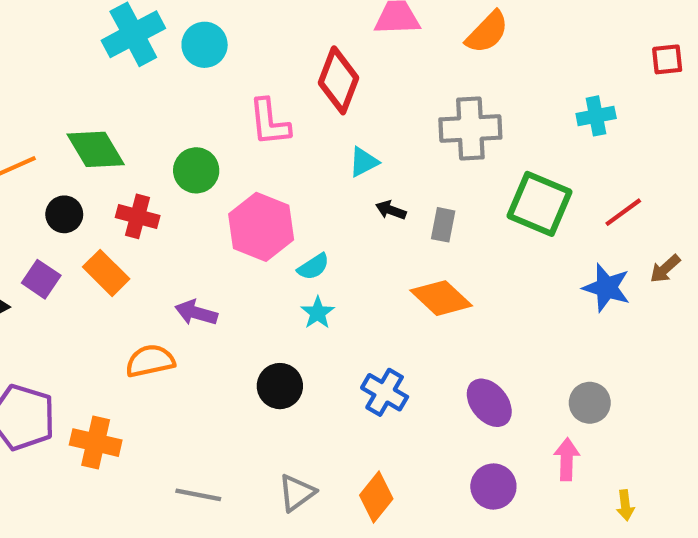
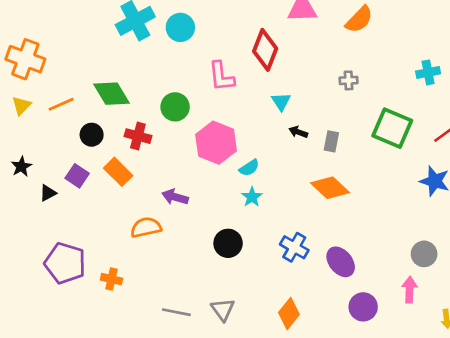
gray cross: (470, 129) -> (349, 80), size x0.5
cyan triangle: (364, 162) -> (281, 102), turned -36
purple ellipse: (489, 403) -> (341, 262), moved
orange cross: (96, 443) -> (111, 279), size x0.7
gray triangle: (297, 493) -> (223, 310), moved, turned -30

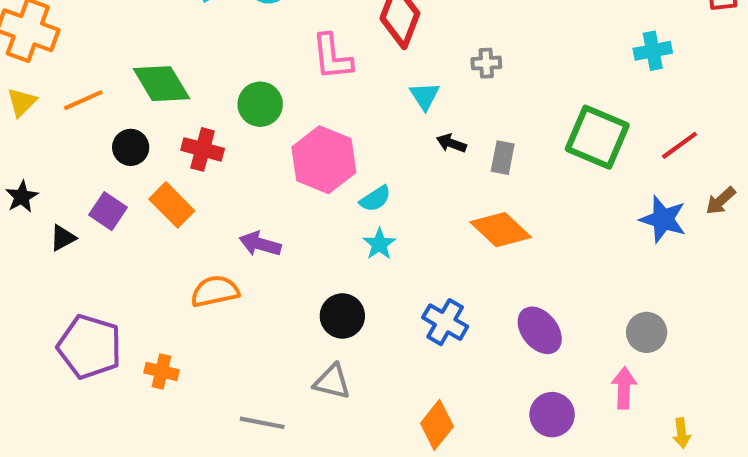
gray cross: (349, 80) -> (486, 63), moved
purple ellipse: (341, 262) -> (540, 330), moved
gray triangle: (223, 310) -> (332, 382), moved, turned -40

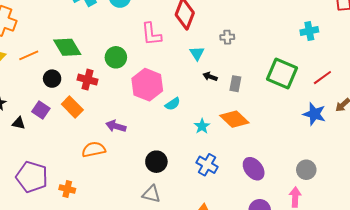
black triangle: (63, 238) -> (19, 123), turned 40
cyan star: (379, 244) -> (202, 126), moved

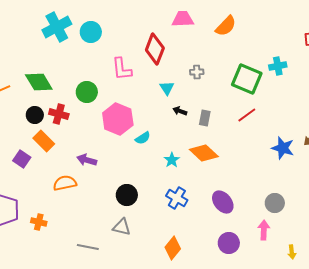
green square: (282, 74) -> (247, 79), moved
red line: (322, 78) -> (247, 115), moved
black circle: (52, 79) -> (35, 115), moved
purple square: (41, 110) -> (22, 159), moved

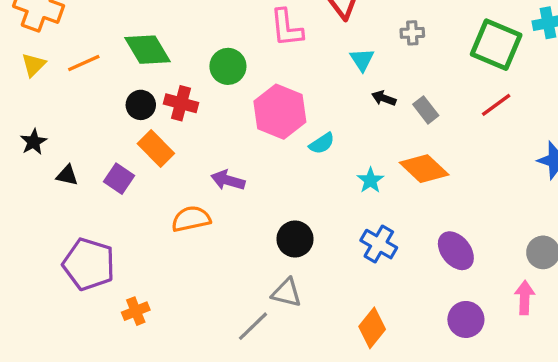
gray rectangle: (205, 118) -> (426, 110), turned -49
orange cross: (39, 222) -> (136, 311), moved, turned -35
gray line: (88, 247) -> (253, 326), moved, turned -55

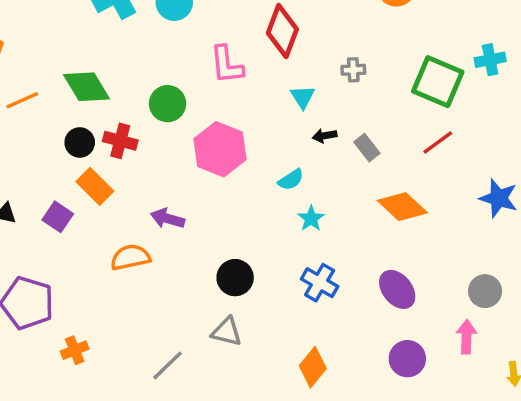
black arrow: (384, 98) -> (325, 136), turned -30
cyan semicircle: (322, 143) -> (291, 180), moved
orange diamond: (424, 169) -> (402, 207), moved
gray line: (253, 326) -> (168, 365), moved

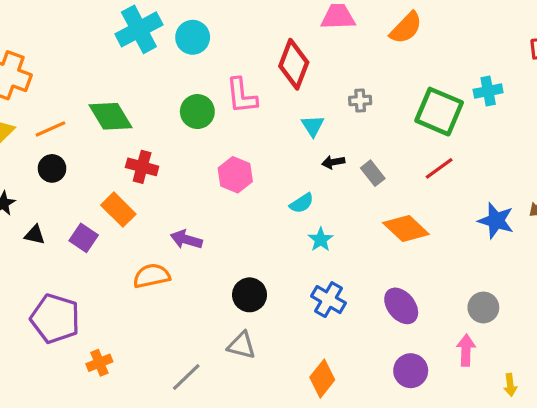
green circle: (168, 104) -> (197, 112), moved
black circle: (80, 142) -> (52, 168), moved
pink hexagon: (220, 149) -> (235, 175), size x0.7

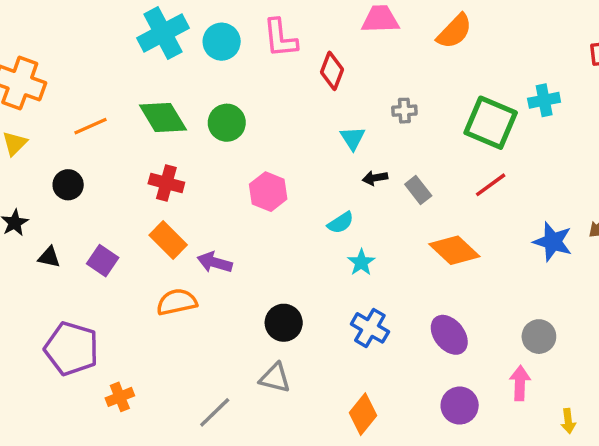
red diamond: (294, 64) -> (332, 71), size x0.7
pink L-shape: (242, 96) -> (280, 38), moved
green diamond: (110, 116) -> (163, 118), moved
orange line: (50, 129) -> (91, 126), moved
orange rectangle: (118, 210) -> (168, 240), moved

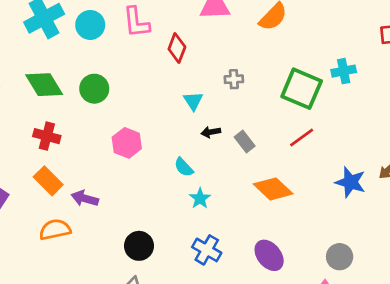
cyan semicircle: (341, 223) -> (184, 167), turned 80

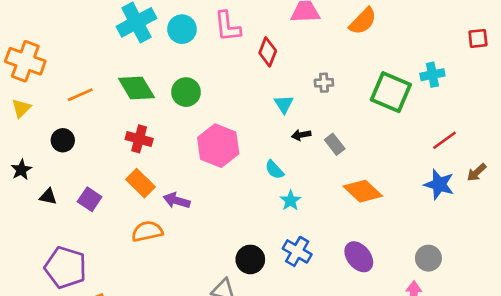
red line: (302, 137) -> (444, 140), moved
pink hexagon: (127, 143) -> (218, 146), size x1.4
black circle: (139, 246) -> (250, 259), moved

